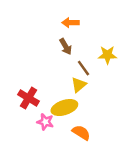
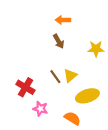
brown line: (84, 68) -> (55, 77), moved
yellow ellipse: (64, 108) -> (87, 96), moved

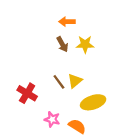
yellow star: (96, 49) -> (85, 44), moved
pink star: (40, 109) -> (52, 119), moved

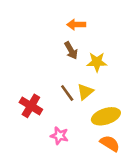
yellow star: (85, 44) -> (97, 62), moved
orange semicircle: (77, 126) -> (110, 143), moved

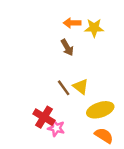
yellow star: (97, 62) -> (94, 28), moved
yellow triangle: (85, 92) -> (81, 87), turned -42
red cross: (31, 106) -> (44, 117), moved

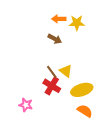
brown arrow: (67, 47) -> (55, 39), turned -32
red cross: (44, 117) -> (52, 86), moved
pink star: (56, 128) -> (26, 105), moved

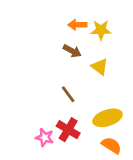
yellow triangle: (66, 71) -> (100, 67), moved
red cross: (52, 86) -> (68, 130), moved
pink star: (26, 105) -> (45, 138), moved

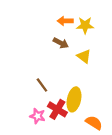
brown line: (68, 94) -> (42, 85), moved
yellow ellipse: (107, 118) -> (74, 99), moved, turned -60

